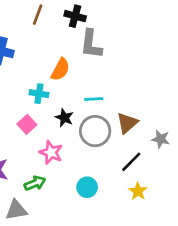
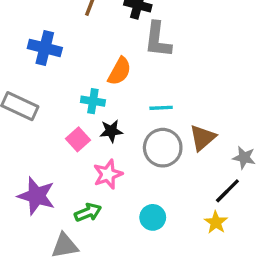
black star: (64, 118) -> (111, 131), moved, turned -30
pink star: (51, 152) -> (108, 174), turned 30
black line: (131, 162) -> (227, 191), moved

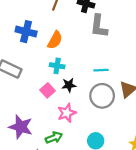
orange semicircle: (120, 71) -> (55, 40), moved

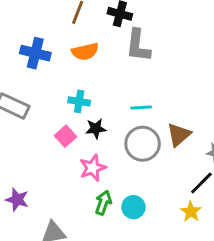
orange semicircle: (55, 40) -> (85, 52), moved, turned 48
purple star: (21, 127) -> (17, 200), moved, size x0.7
green arrow: (54, 138) -> (103, 203), moved, turned -49

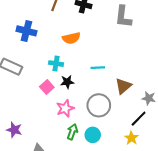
gray L-shape: (138, 46) -> (123, 17), moved
orange semicircle: (85, 52) -> (71, 38), moved
gray circle: (143, 144) -> (99, 105), moved

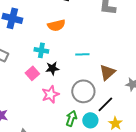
black line: (139, 119) -> (105, 104), moved
green arrow: (72, 132) -> (71, 118), moved
cyan circle: (93, 135) -> (90, 120), moved

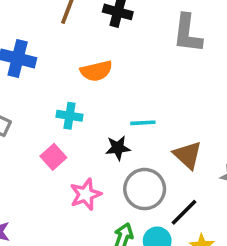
black star: (52, 68) -> (118, 148), moved
brown triangle: (107, 72) -> (188, 155), turned -36

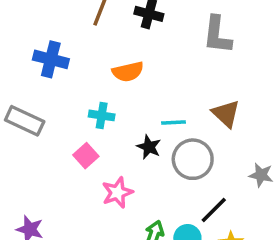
black star: (118, 148) -> (149, 147), turned 30
brown triangle: (188, 155) -> (226, 114), moved
gray circle: (145, 189) -> (193, 159), moved

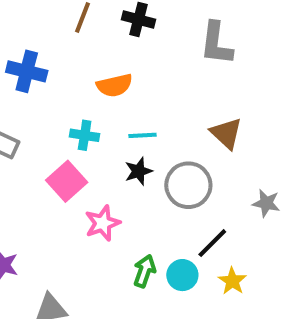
cyan line: (173, 122) -> (142, 135), moved
black star: (149, 147) -> (138, 171), turned 30
pink square: (86, 156) -> (67, 181), size x1.4

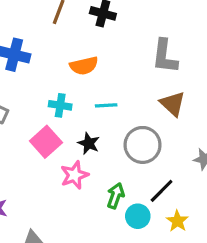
gray L-shape: (216, 43) -> (165, 56), moved
black star: (138, 171) -> (89, 143), moved, turned -30
green arrow: (144, 271) -> (116, 196), moved

